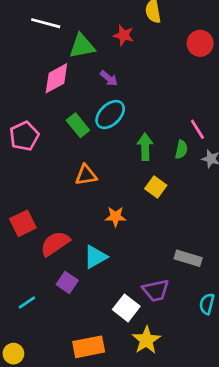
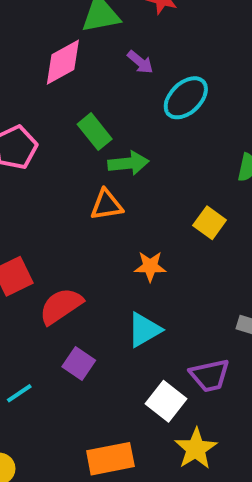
cyan ellipse: (110, 115) -> (186, 98), moved
green arrow: (145, 147) -> (128, 163), moved, turned 85
cyan triangle: (95, 257) -> (144, 330), moved

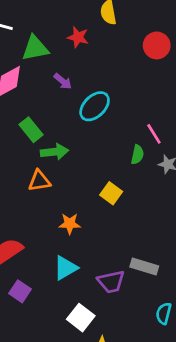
purple trapezoid: (210, 375) -> (111, 282), moved

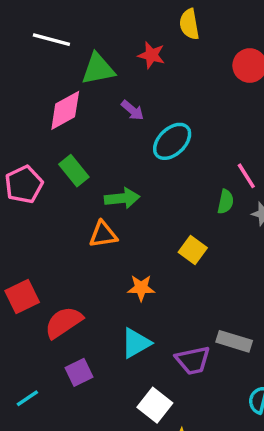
green rectangle: (31, 130) -> (74, 171), moved
purple square: (20, 291) -> (79, 372), turned 30

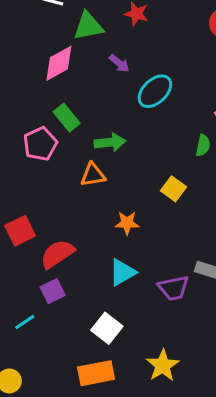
pink pentagon: (24, 184) -> (40, 144), moved
purple square: (79, 372) -> (53, 291), moved
white square: (155, 405) -> (107, 328), moved

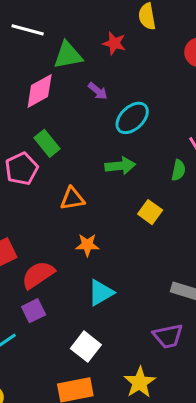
green arrow: (110, 142) -> (120, 166), moved
orange star: (127, 223) -> (87, 245), moved
purple trapezoid: (174, 288) -> (168, 336), moved

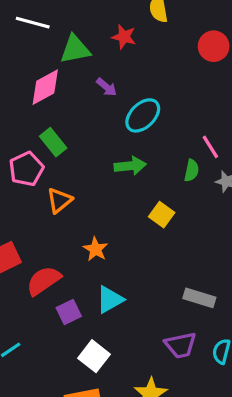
orange triangle: (72, 199) -> (59, 200), moved, turned -30
orange star: (87, 245) -> (96, 249), turned 30
purple square: (34, 311) -> (69, 312), moved

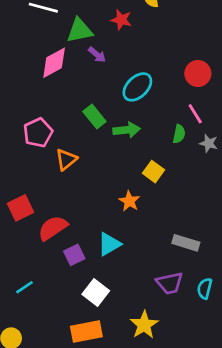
red circle: (214, 46) -> (198, 73), moved
purple arrow: (107, 87) -> (97, 55), moved
green rectangle: (53, 142) -> (94, 116), moved
orange star: (96, 249) -> (129, 201), moved

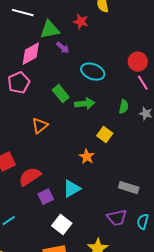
cyan ellipse: (137, 87) -> (93, 72), turned 65
pink line: (195, 114) -> (143, 83), moved
pink pentagon: (38, 133) -> (19, 83), moved

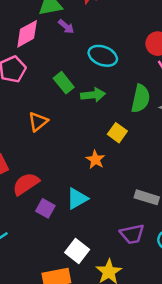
green semicircle: (124, 107) -> (141, 99), size x1.6
purple square: (46, 197) -> (45, 208), turned -35
white square: (62, 225) -> (77, 251), moved

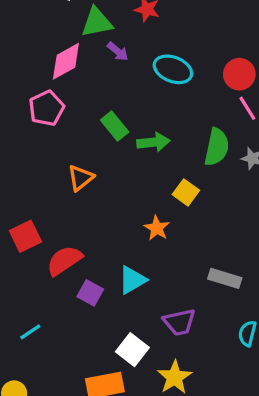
cyan ellipse: (103, 56) -> (173, 69), moved
purple trapezoid: (132, 234) -> (179, 322), moved

